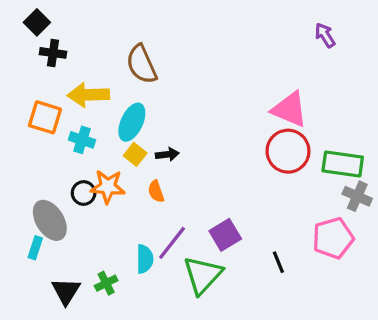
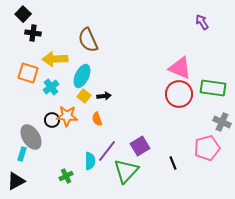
cyan cross: (82, 140) -> (51, 87), turned 35
green rectangle: (343, 164) -> (213, 88), moved
black triangle: (66, 291) -> (16, 181), moved, turned 30

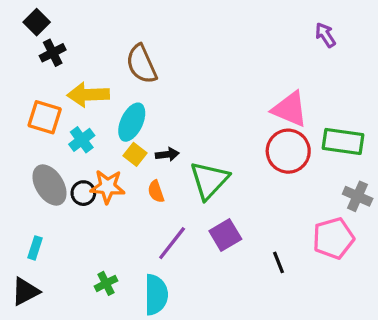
black cross: (33, 33) -> (53, 53), turned -35
gray ellipse: (31, 137) -> (49, 185), moved
cyan semicircle: (90, 161) -> (156, 295), moved, size x1.4
green triangle: (126, 171) -> (209, 180), moved

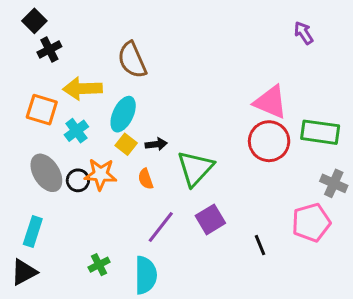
cyan rectangle: (35, 248) -> (33, 232), size x1.4

